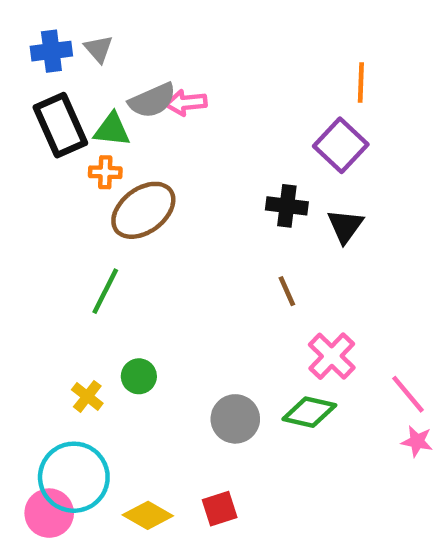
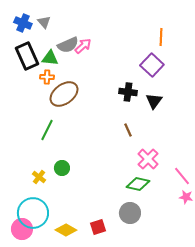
blue cross: (51, 51) -> (23, 23), turned 30
pink arrow: (186, 103) -> (83, 46), turned 144
gray circle: (235, 419) -> (130, 213), moved

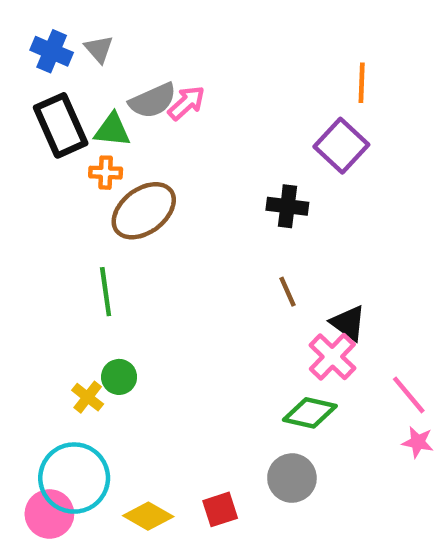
black triangle: (154, 101) -> (348, 323), moved, turned -30
green line: (47, 130) -> (106, 292), turned -35
green circle: (62, 168) -> (119, 377), moved

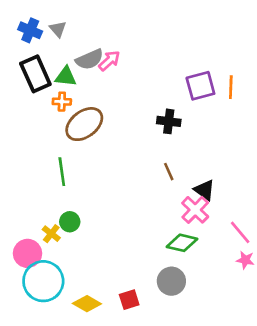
orange line: (362, 83) -> (231, 87), moved
purple square: (341, 146) -> (200, 86), turned 32
pink circle: (49, 514) -> (27, 253), moved

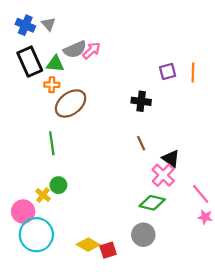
purple square: (200, 86) -> (168, 71), size x0.7
yellow diamond: (87, 304) -> (88, 245), moved

